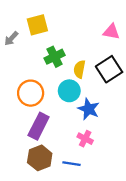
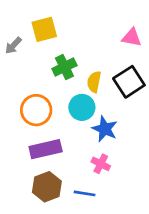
purple rectangle: (39, 126) -> (46, 149), turned 50

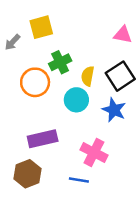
orange circle: (36, 110) -> (35, 82), moved
blue star: (105, 129) -> (114, 110), moved
pink cross: (101, 164) -> (94, 152), size x1.5
brown hexagon: (47, 187) -> (28, 174), moved

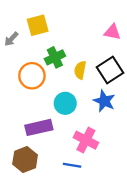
cyan circle: (76, 100) -> (65, 103), moved

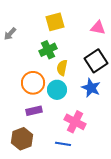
yellow square: (38, 25) -> (55, 22), moved
yellow semicircle: (80, 70) -> (62, 68), moved
orange circle: (32, 76) -> (33, 83), moved
purple rectangle: (39, 127) -> (34, 111), size x0.7

